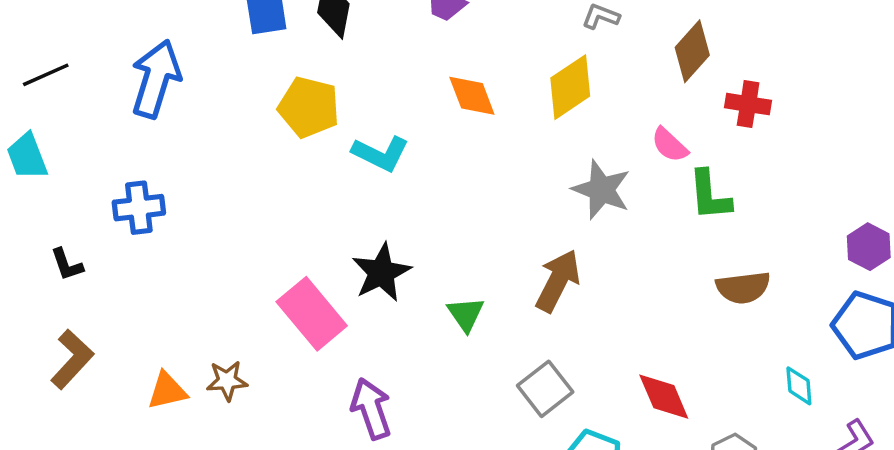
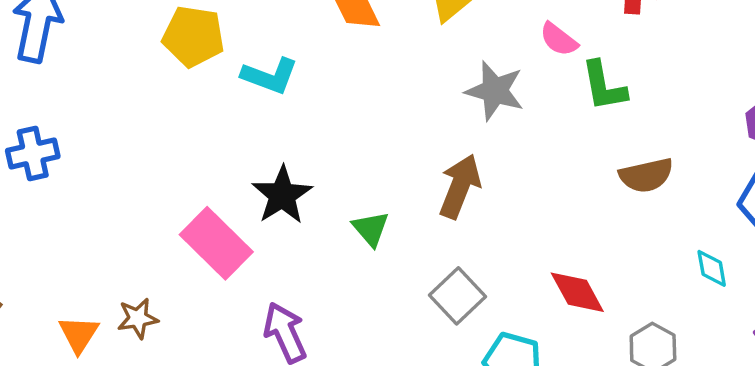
orange triangle: (167, 391) -> (79, 334), turned -39

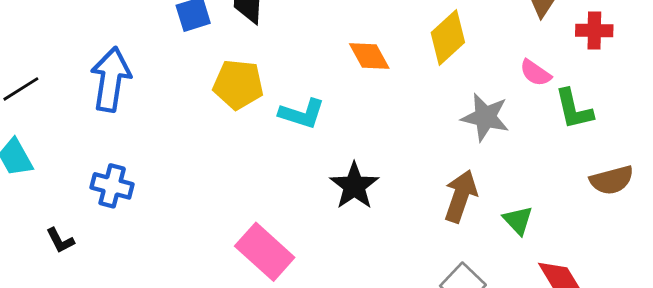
blue cross: (33, 154) -> (112, 186), turned 30
black star: (282, 195) -> (354, 186), moved
green triangle: (371, 229) -> (518, 220), moved

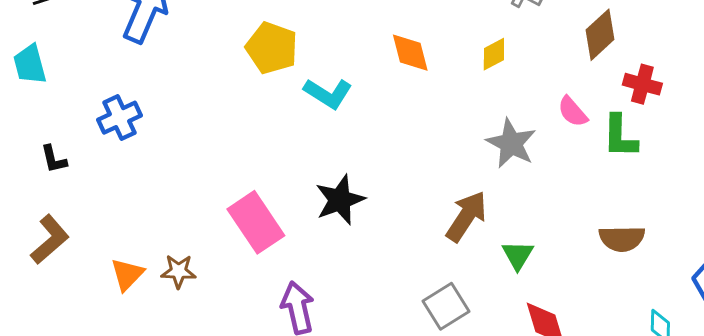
yellow diamond: (448, 37) -> (494, 54), size x0.6
green L-shape: (574, 109) -> (620, 136), moved
blue cross: (112, 186) -> (120, 118), turned 36
black star: (354, 186) -> (340, 200), moved

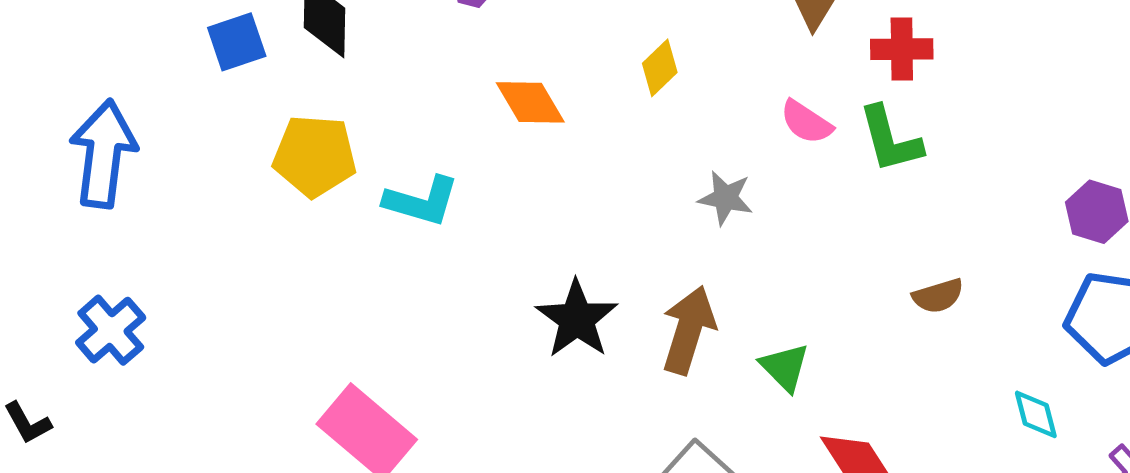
gray star: (511, 143) -> (726, 198), size x0.7
black star: (340, 200) -> (577, 319), moved
brown semicircle: (622, 238) -> (938, 296), size x0.7

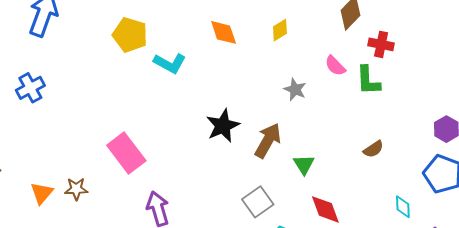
brown semicircle: (938, 296) -> (373, 149), turned -30

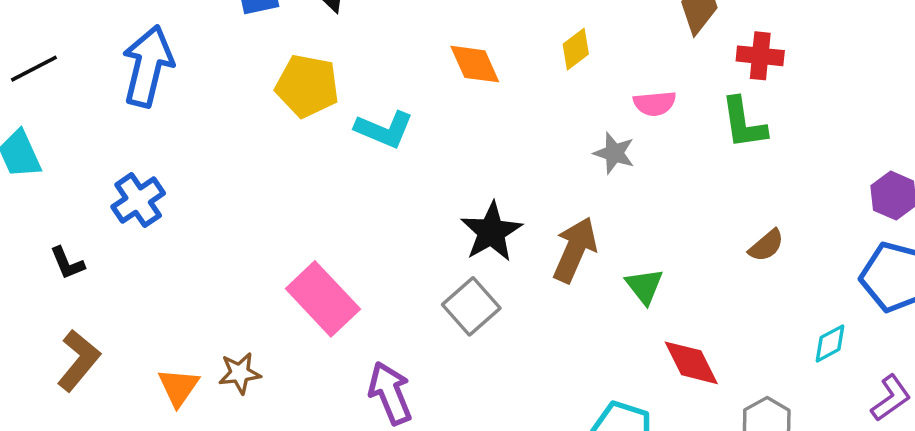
pink semicircle: (335, 66) -> (655, 103), moved, turned -45
gray square: (258, 202) -> (471, 306), moved
cyan diamond: (403, 207) -> (830, 343), turned 70

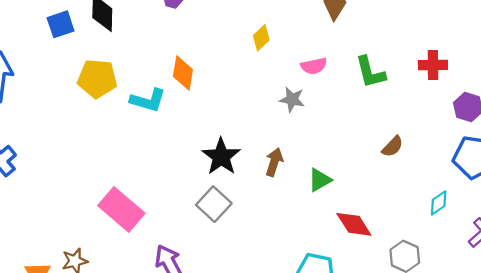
red cross: (760, 56) -> (433, 65), moved
orange diamond: (475, 64) -> (183, 73), moved, turned 40
brown arrow: (575, 250) -> (274, 162), size x0.7
green triangle: (644, 286) -> (320, 180), turned 45

